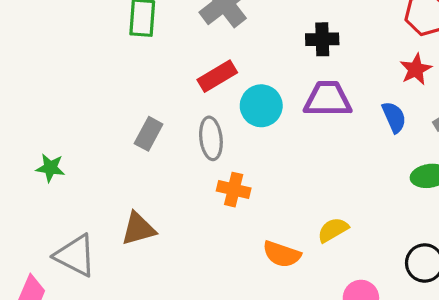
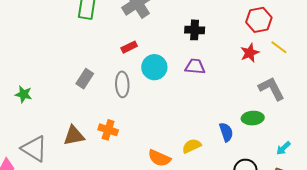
red rectangle: (217, 76) -> (129, 47), size x0.7
purple trapezoid: (328, 99) -> (195, 66), size x0.7
blue semicircle: (394, 117) -> (226, 132), moved
orange cross: (234, 190) -> (108, 130), moved

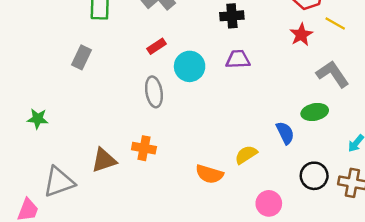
gray rectangle: (85, 79) -> (82, 57), moved
gray triangle: (34, 149) -> (59, 182), turned -44

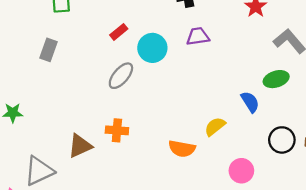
gray ellipse: (154, 92) -> (121, 76), turned 56

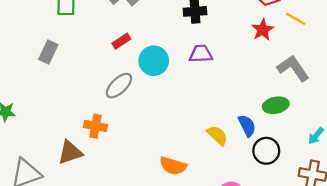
yellow semicircle: (215, 126) -> (217, 135), moved, turned 75
orange cross: (117, 130) -> (96, 126), moved
black circle: (282, 140) -> (266, 151), moved

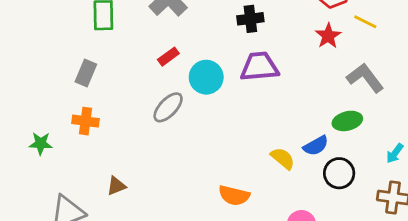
purple trapezoid: (201, 54) -> (259, 67), size x1.4
orange cross: (96, 126) -> (86, 121), moved
blue semicircle: (247, 126) -> (316, 146), turned 90
brown triangle: (70, 152) -> (116, 186), size x0.7

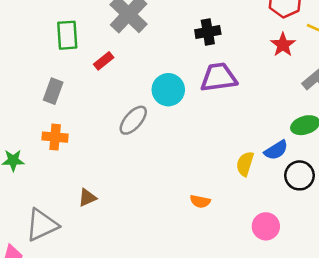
red rectangle: (168, 57) -> (104, 61), moved
yellow semicircle: (283, 158) -> (245, 164), turned -110
orange semicircle: (234, 195) -> (200, 201), size x0.7

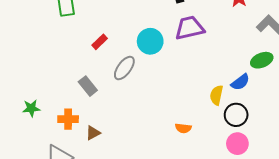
red rectangle: (104, 61) -> (100, 42), moved
gray rectangle: (53, 91) -> (88, 86), moved, turned -54
orange cross: (55, 137) -> (68, 119), moved
black circle: (300, 175) -> (236, 115), moved

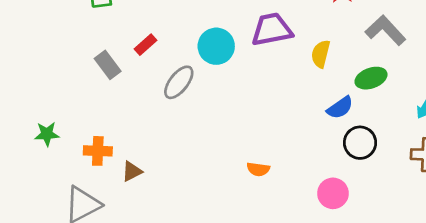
gray rectangle: (88, 86) -> (108, 65), moved
yellow semicircle: (216, 95) -> (321, 54), moved
black circle: (236, 115) -> (360, 143), moved

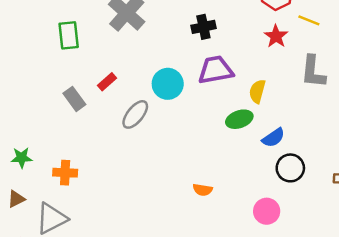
gray L-shape: (385, 30) -> (313, 72), turned -132
green ellipse: (371, 78) -> (239, 119), moved
brown triangle: (132, 171) -> (16, 199), moved

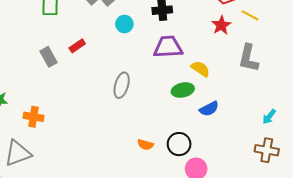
cyan circle: (168, 84) -> (124, 24), moved, size x0.7
yellow semicircle: (257, 91) -> (200, 69), turned 102
gray ellipse: (135, 114) -> (122, 85), moved, turned -30
black circle: (290, 168) -> (179, 144), moved

